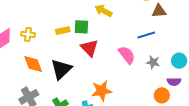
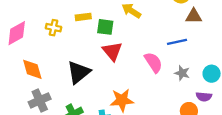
yellow rectangle: (63, 31) -> (83, 17), moved
yellow cross: (28, 34) -> (54, 28), moved
orange diamond: (33, 64) -> (32, 69), moved

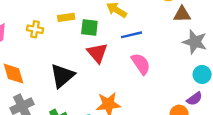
blue line: (177, 42) -> (131, 35), moved
gray star: (182, 73) -> (195, 42), moved, size x1.5
purple semicircle: (204, 97) -> (194, 99), turned -40

